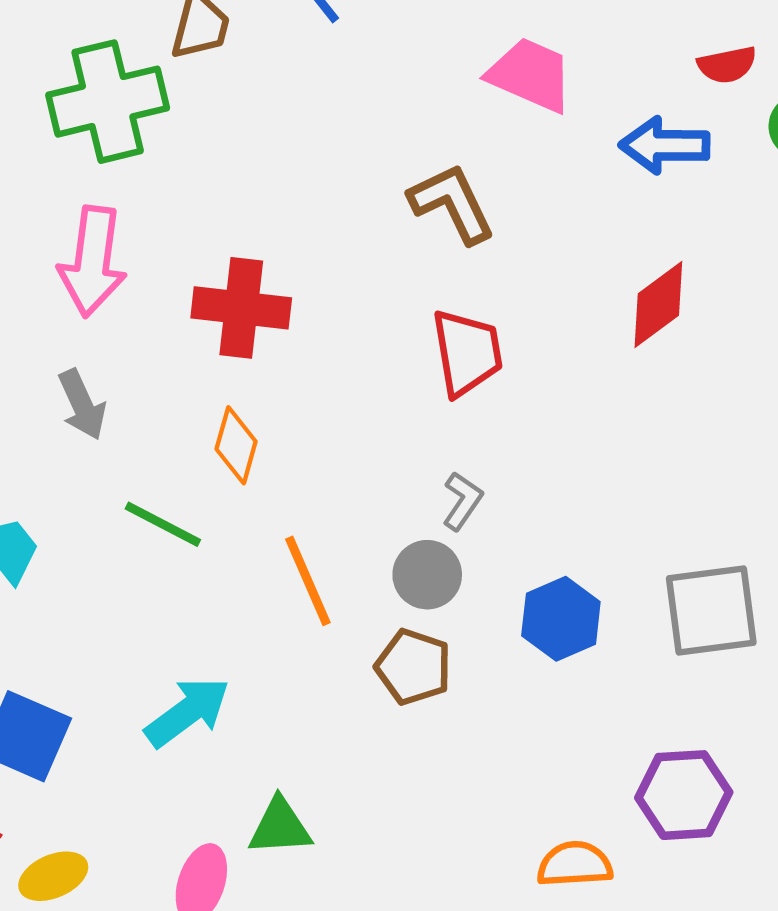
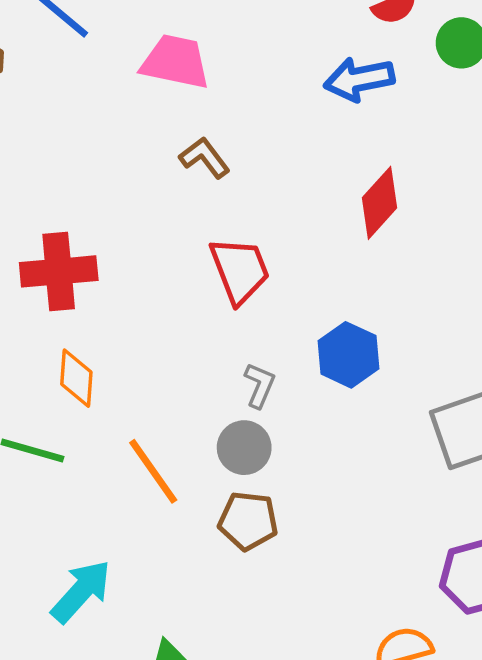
pink trapezoid: (530, 75) -> (175, 62), moved
brown L-shape: (452, 203) -> (205, 158), size x0.7
blue hexagon: (561, 619) -> (348, 355), moved

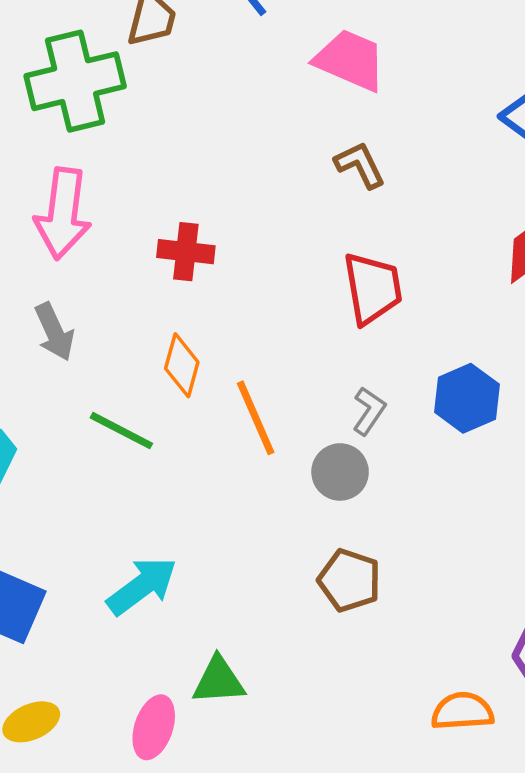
red cross: (59, 271) -> (186, 252), size x0.7
orange line: (153, 471) -> (256, 418), moved
brown pentagon: (248, 521) -> (349, 580), moved

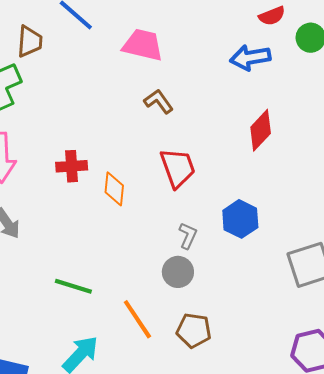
orange diamond: (182, 365) -> (114, 189), moved
orange line: (256, 418) -> (137, 319), moved
green line: (121, 431) -> (73, 286), moved

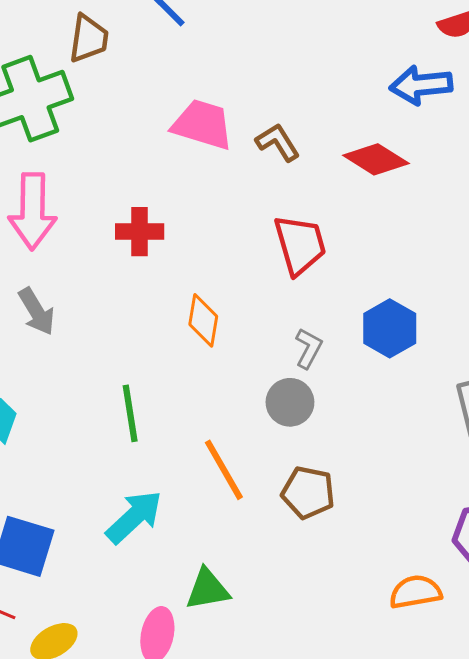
pink trapezoid: (143, 45) -> (203, 124), moved
red diamond: (261, 130) -> (376, 159), moved, turned 75
orange diamond: (114, 189) -> (203, 320), moved
green line: (73, 286) -> (130, 413), turned 60

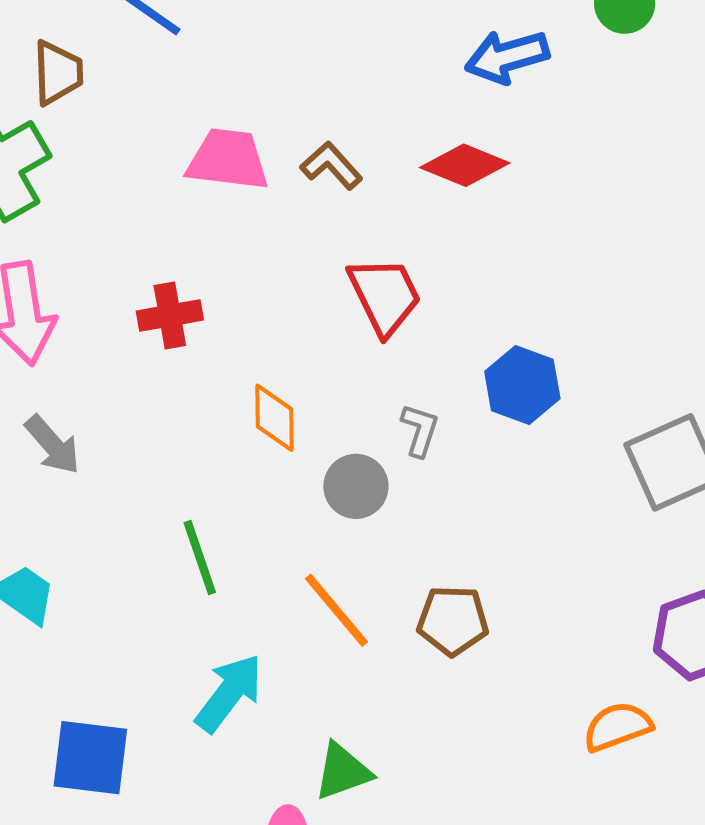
gray circle: (290, 402) -> (356, 486), moved

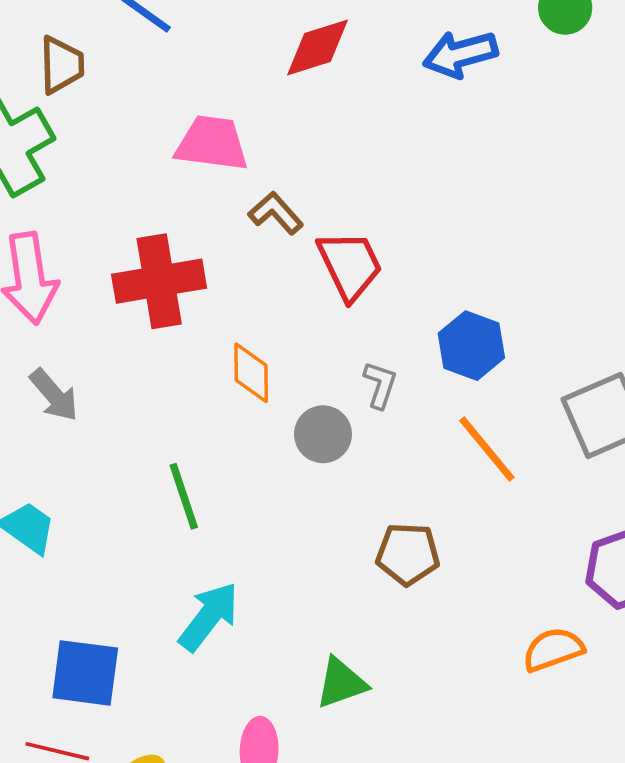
red diamond: (465, 165) -> (318, 47), moved, turned -40
brown L-shape: (331, 166) -> (276, 213), moved
red cross: (170, 315) -> (159, 281), size x1.6
orange line: (336, 610) -> (487, 449), moved
green triangle: (343, 771) -> (341, 683), moved

